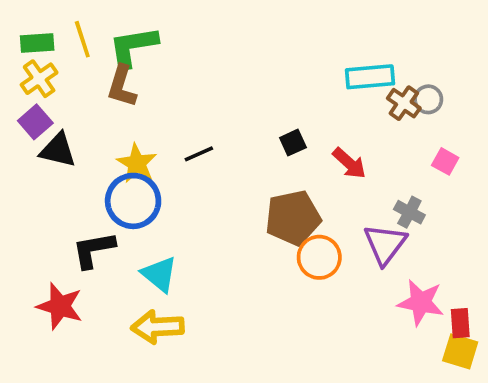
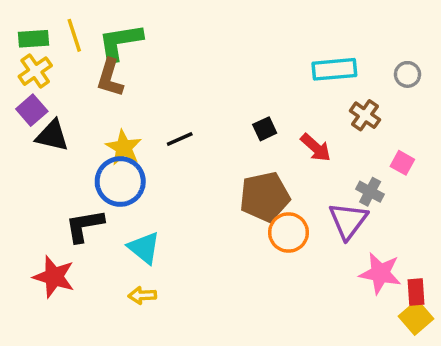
gray circle: (428, 99) -> (407, 74), moved
brown cross: (404, 103) -> (365, 115), moved
pink square: (445, 161) -> (402, 163), moved
yellow arrow: (158, 327) -> (142, 295), size x0.6
yellow square: (460, 351) -> (416, 317), turned 32

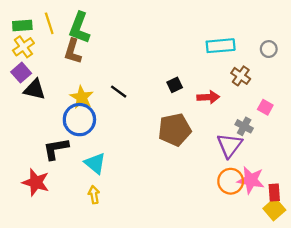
green L-shape: (120, 42) -> (79, 28), turned -60
black line: (180, 139) -> (119, 92), turned 60
red arrow: (316, 148) -> (208, 97), turned -45
orange circle: (288, 232) -> (231, 181), moved
yellow arrow: (142, 295) -> (94, 195), turned 84

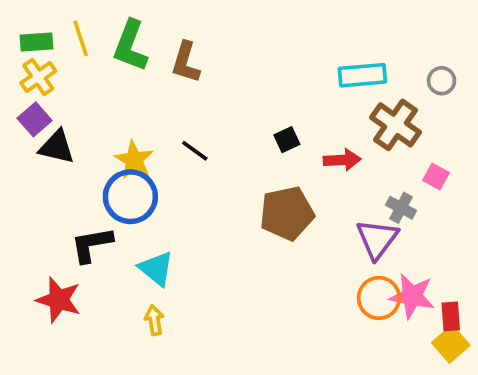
brown L-shape: (73, 51) -> (186, 62), moved
brown cross: (241, 76) -> (396, 125), size x1.5

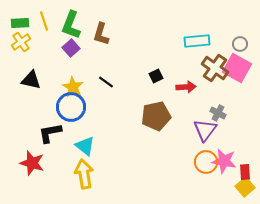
purple square: (35, 119) -> (71, 48), moved
pink square: (436, 176) -> (237, 68), moved, size x2.0
yellow arrow: (154, 320) -> (84, 174), size x1.8

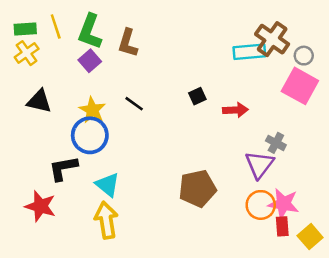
brown cross: (215, 68) -> (272, 39), moved
brown pentagon: (156, 116) -> (197, 188), moved
red rectangle: (245, 172) -> (282, 226), moved

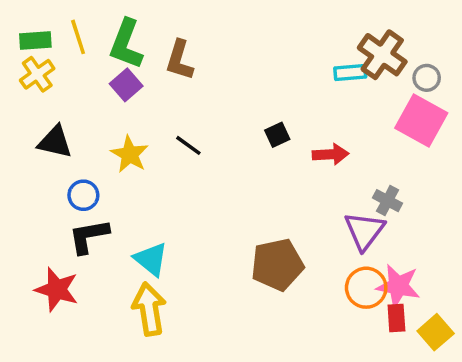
cyan rectangle: (249, 52) -> (350, 73), size x0.7
blue circle: (90, 135) -> (83, 195), moved, size x0.6

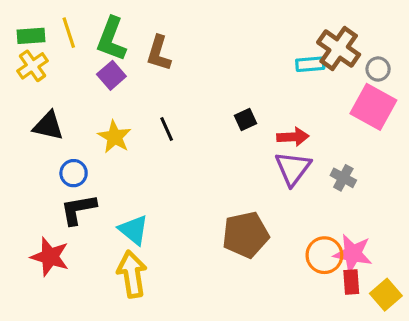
black line: (188, 145) -> (167, 129), turned 30
purple triangle: (364, 231) -> (293, 168), moved

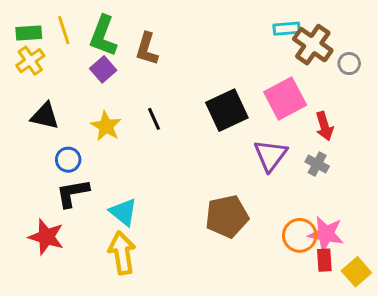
cyan rectangle: (310, 64) -> (287, 29), moved
pink square: (373, 107) -> (285, 98), moved, turned 33
black square: (246, 119) -> (227, 110), size x2.0
red arrow: (293, 137) -> (324, 126), moved, turned 76

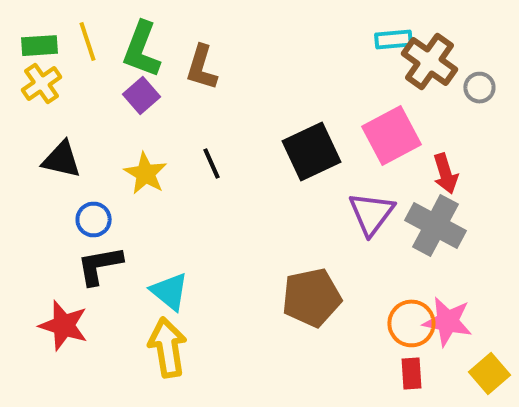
gray cross: (317, 164) -> (435, 225), size x1.8
red rectangle: (324, 260) -> (411, 373), moved

